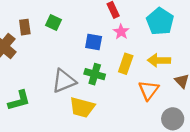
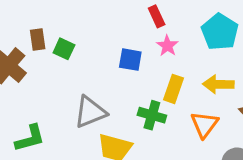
green square: (53, 23) -> (64, 49), moved
green cross: (95, 74) -> (152, 115), moved

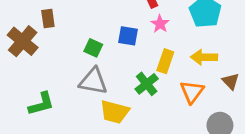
green square: (64, 49) -> (93, 48), moved
gray triangle: (90, 112) -> (93, 81), turned 32
green cross: (152, 115) -> (147, 84), turned 35

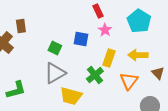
gray triangle: (93, 81) -> (55, 73), turned -40

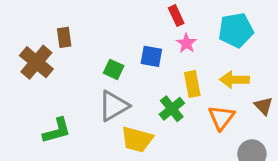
cyan pentagon: (139, 21) -> (236, 30), turned 30
yellow rectangle: (109, 58) -> (192, 84), turned -30

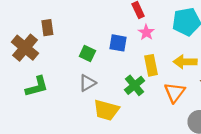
gray triangle: (114, 106) -> (87, 83), size x0.7
green L-shape: (57, 131) -> (37, 87), moved

